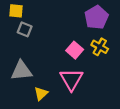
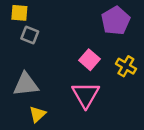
yellow cross: (100, 47) -> (126, 66), moved
yellow triangle: (41, 94) -> (38, 114), moved

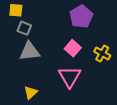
purple pentagon: (116, 21) -> (81, 17), moved
gray triangle: (26, 84) -> (30, 51), moved

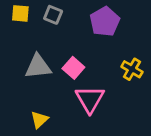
gray square: (24, 28) -> (53, 15), moved
pink square: (73, 48) -> (73, 68), moved

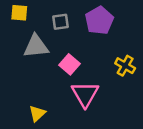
gray square: (53, 15) -> (61, 22), moved, turned -30
gray triangle: (38, 67) -> (36, 46), moved

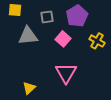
pink square: (70, 64) -> (63, 39), moved
yellow cross: (125, 66) -> (97, 41), moved

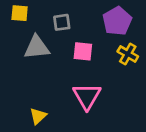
purple pentagon: (77, 16) -> (117, 21), moved
pink square: (63, 39) -> (83, 51), turned -35

